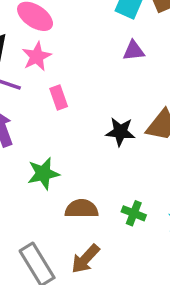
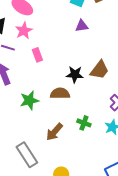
brown semicircle: (82, 209) -> (60, 93), moved
brown arrow: (85, 259) -> (54, 132), moved

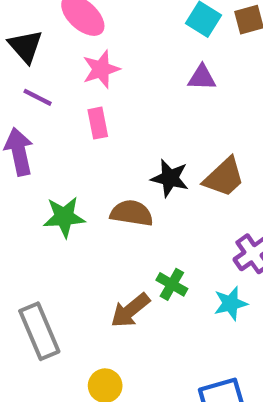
pink star: (24, 31) -> (101, 69), moved
brown arrow: (54, 132) -> (130, 310), moved

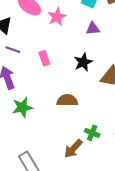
pink star: (101, 69) -> (57, 17), moved
black star: (170, 178) -> (83, 62), moved, turned -30
green star: (64, 217) -> (22, 107), moved

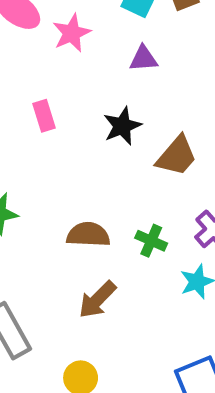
brown semicircle: (67, 100) -> (88, 235), moved
green cross: (92, 133) -> (151, 241), moved

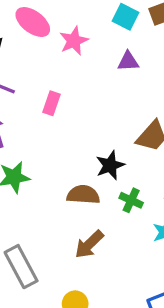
pink rectangle: (44, 116) -> (51, 103), turned 35
black star: (122, 126) -> (110, 165), moved

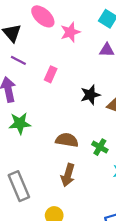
black star: (110, 165) -> (90, 95), moved
brown arrow: (89, 244) -> (68, 175), turned -35

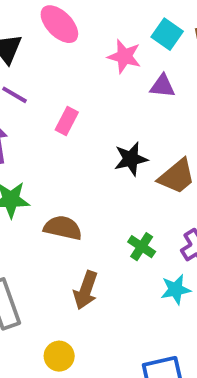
pink star: (70, 32) -> (124, 56), moved, turned 30
brown semicircle: (67, 140) -> (63, 228), moved

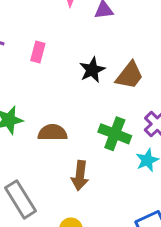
green cross: (142, 247) -> (115, 134), size x1.5

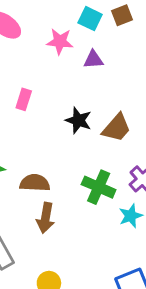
black star: (92, 70) -> (78, 120), turned -30
brown arrow: (80, 176) -> (46, 218), moved

